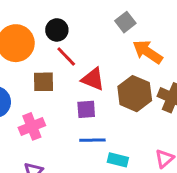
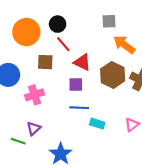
gray square: (125, 22) -> (109, 21), turned 32

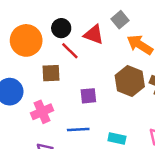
gray square: (109, 21) -> (120, 20), turned -32
red triangle: (82, 62) -> (94, 35), moved
blue line: (79, 108) -> (78, 130), moved

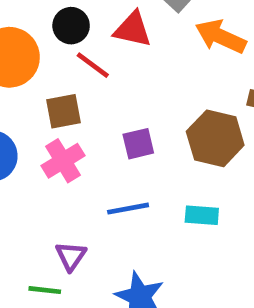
brown hexagon: (130, 81) -> (215, 138), moved
pink cross: (42, 112) -> (63, 161), moved

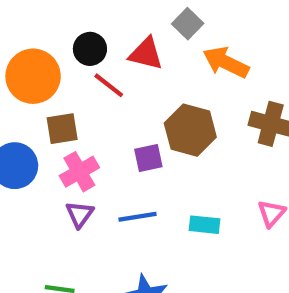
brown square: (64, 111) -> (62, 129), moved
brown hexagon: (215, 138) -> (190, 130), moved
purple triangle: (71, 256) -> (80, 214), moved

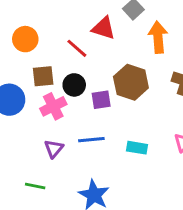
black circle: (90, 49) -> (74, 85), moved
orange arrow: (226, 62) -> (158, 37), turned 56
orange circle: (33, 76) -> (25, 39), size x0.7
purple triangle: (80, 214) -> (54, 149), moved

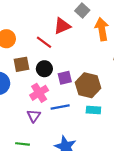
red triangle: (104, 28) -> (62, 26), turned -36
brown hexagon: (131, 82) -> (88, 85), moved
pink cross: (53, 106) -> (39, 93), moved

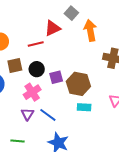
red line: (44, 42) -> (36, 44), turned -49
blue line: (60, 107) -> (48, 115), moved, turned 48

